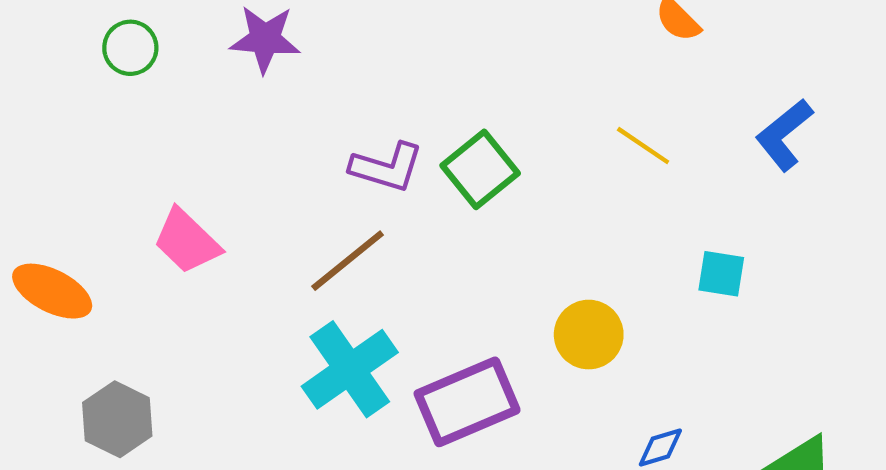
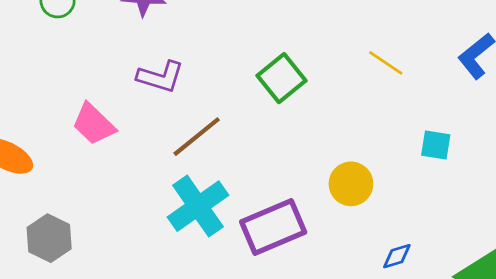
purple L-shape: (387, 167) -> (160, 77), moved

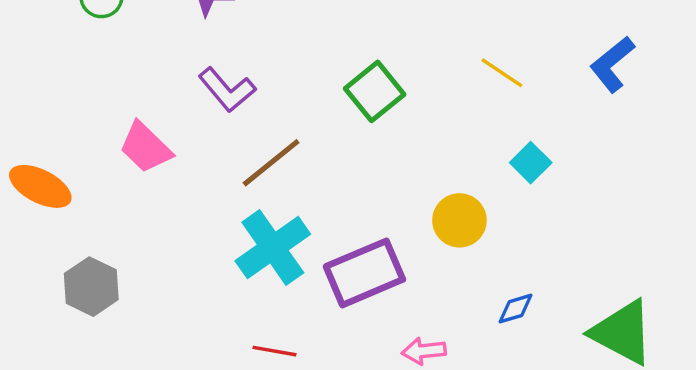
purple L-shape: (160, 77) -> (227, 90), turned 33
cyan square: (436, 145) -> (531, 163), moved, turned 36

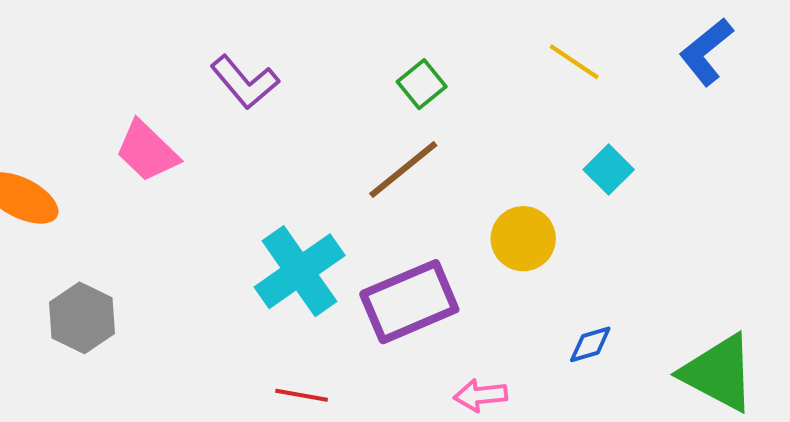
green square: (375, 91) -> (422, 84), size x0.7
brown line: (271, 163) -> (403, 170), moved

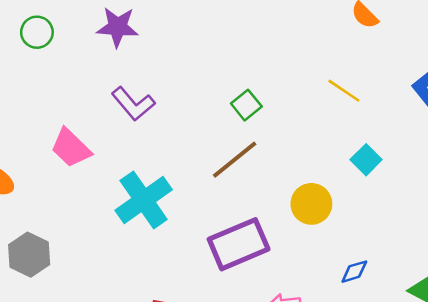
cyan cross: (300, 271) -> (144, 200), moved

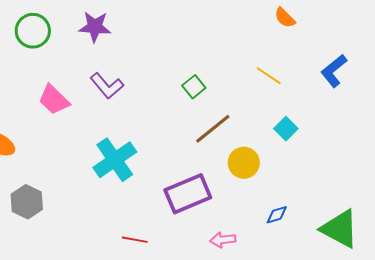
green circle: (37, 32) -> (33, 31), size x1.4
pink trapezoid: (71, 148) -> (54, 100), moved
brown line: (235, 160) -> (213, 129), moved

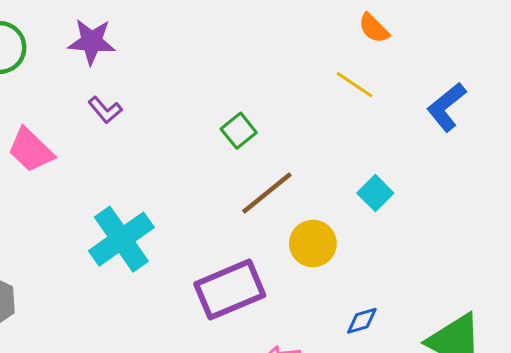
yellow line: (269, 76) -> (354, 85), moved
purple L-shape: (107, 86) -> (105, 110), moved, size x0.7

